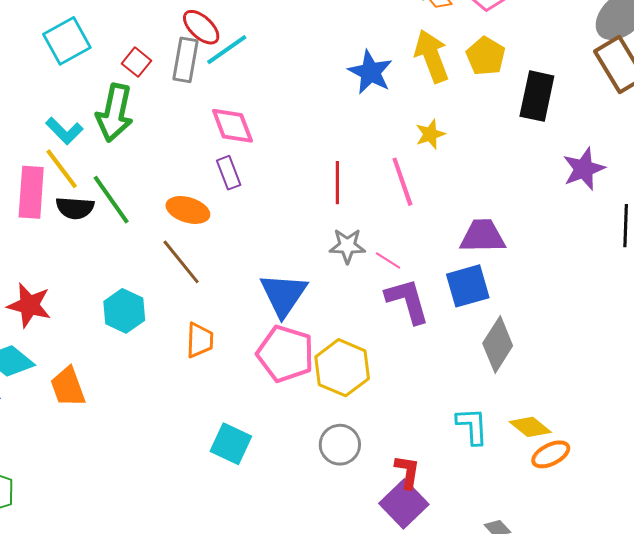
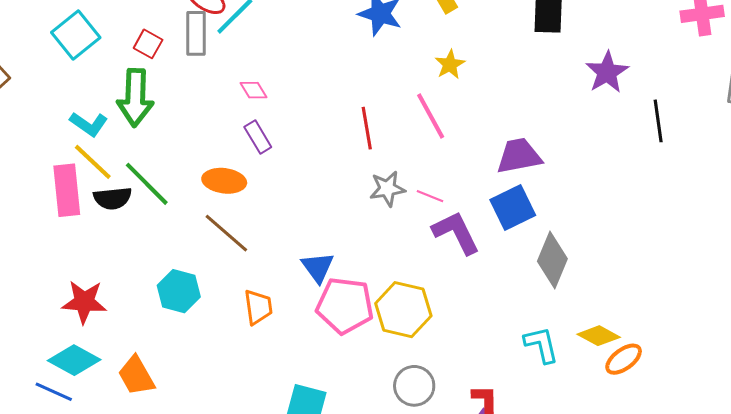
pink diamond: (232, 126) -> (254, 90), size x0.6
blue triangle: (283, 295) -> (318, 267), moved, size x0.7

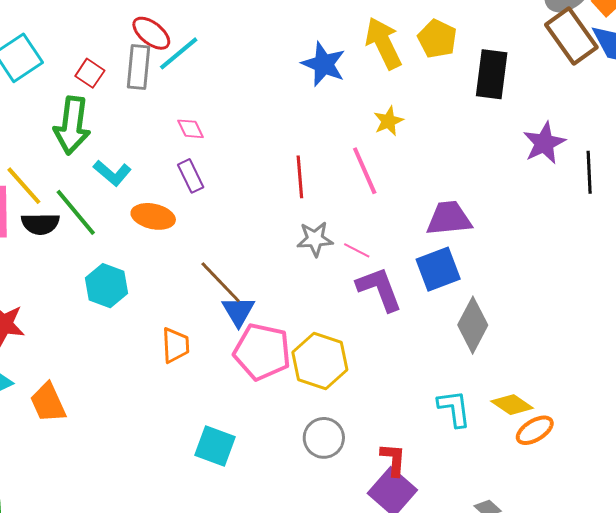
black line: (658, 121) -> (589, 172), moved
cyan L-shape: (89, 124) -> (112, 173), moved
brown line: (226, 233) -> (221, 282), moved
cyan hexagon: (179, 291) -> (107, 286), moved

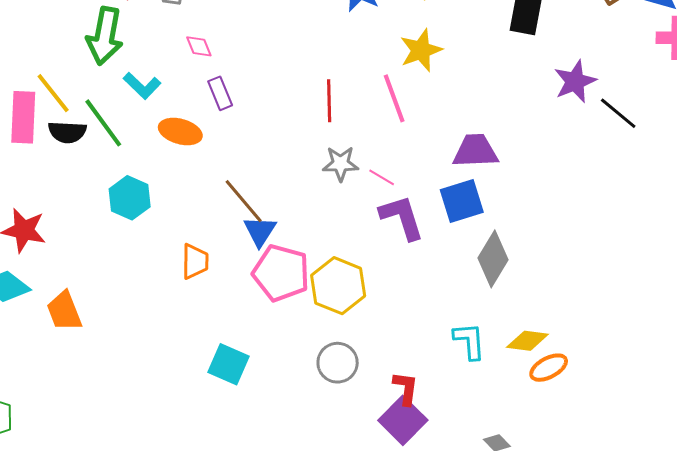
yellow star: (388, 121) -> (421, 50), size x1.4
pink diamond: (191, 129) -> (199, 46), moved
black line: (589, 172) -> (618, 113), turned -51
yellow diamond: (512, 405) -> (527, 341), turned -30

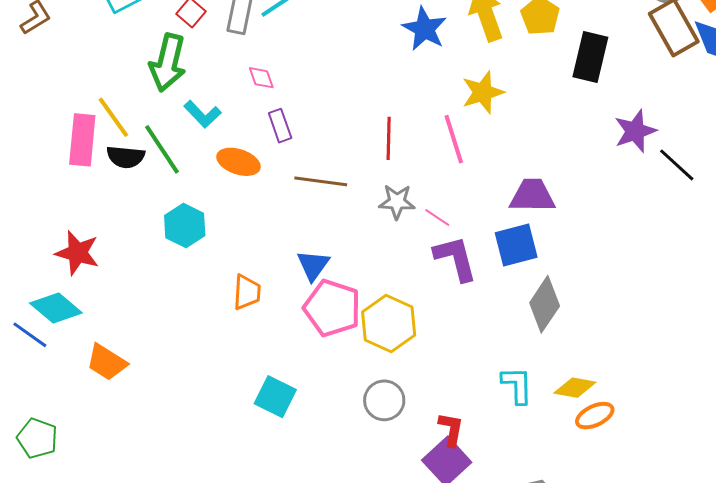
brown line: (244, 201) -> (321, 181), moved, turned -45
orange trapezoid: (64, 311) -> (107, 362), moved, turned -39

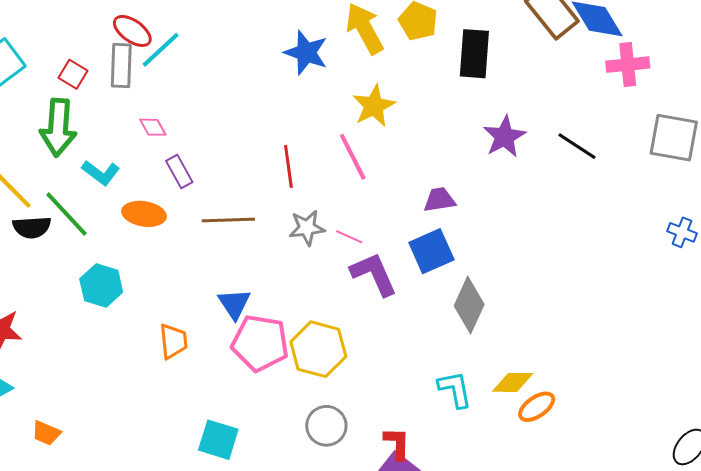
purple star: (635, 131) -> (504, 137), moved
purple trapezoid: (532, 196) -> (439, 200), size x0.7
orange trapezoid: (107, 362) -> (46, 433), size x0.7

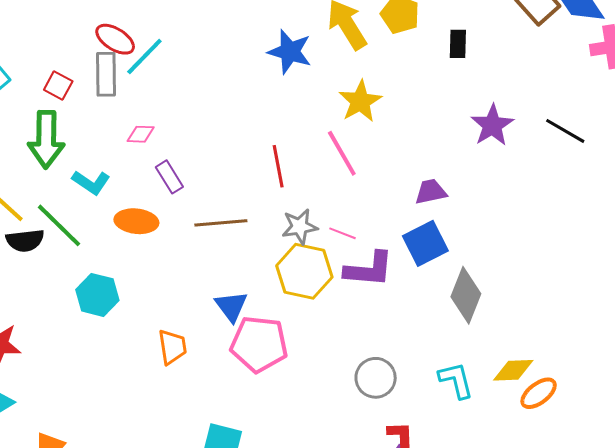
black rectangle: (474, 54) -> (458, 44), size x0.6
pink diamond: (153, 127) -> (141, 134), turned -56
purple L-shape: (374, 274) -> (369, 269), turned 122
yellow hexagon: (318, 349) -> (304, 271), moved
gray circle: (326, 426) -> (376, 378), moved

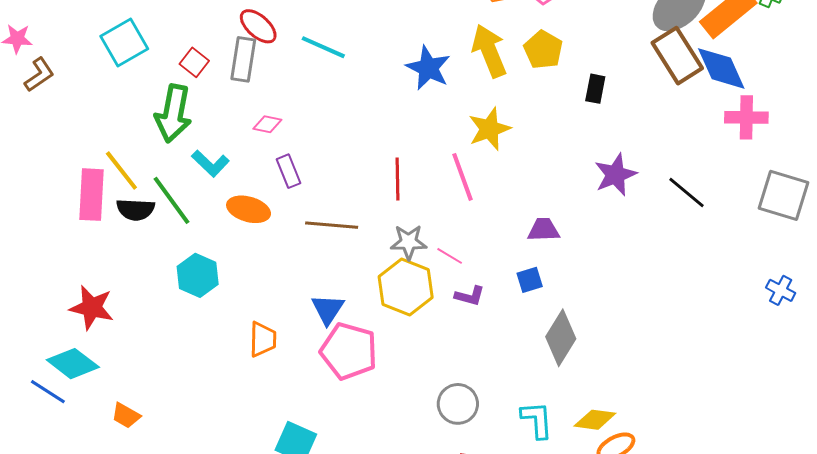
cyan line: (144, 56) -> (323, 47), moved, turned 60
blue square: (425, 243) -> (530, 280), size x0.6
purple L-shape: (369, 269) -> (470, 296), size x0.6

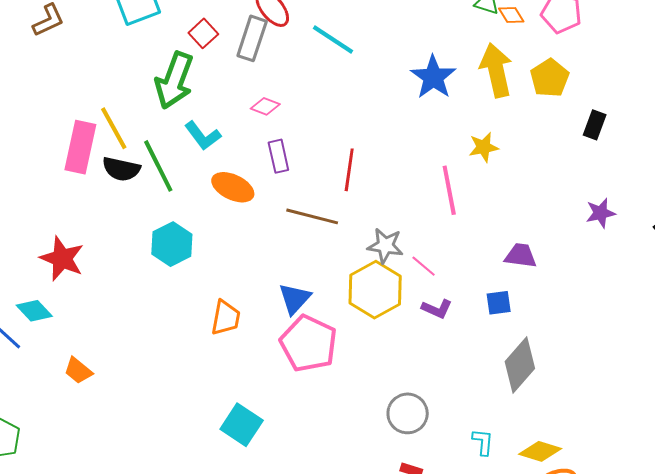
yellow star: (489, 129) -> (484, 147), size x0.7
purple star: (615, 175) -> (600, 213), size x0.7
red line: (397, 179) -> (349, 170), moved
cyan diamond: (73, 364) -> (34, 311), size x0.7
cyan L-shape: (537, 420) -> (483, 442), size x0.7

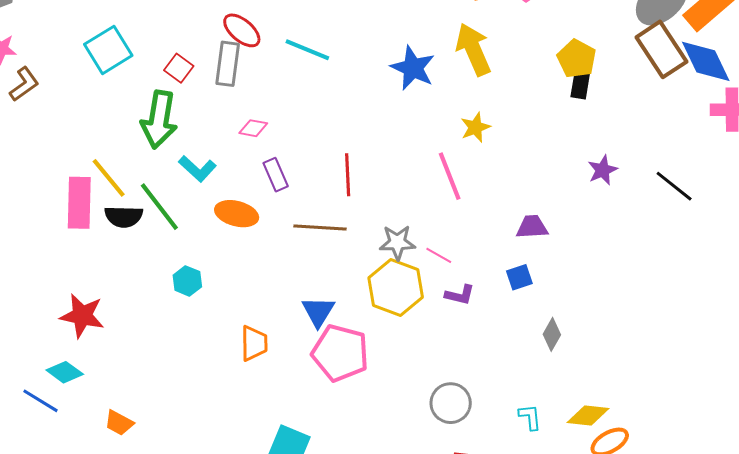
yellow pentagon: (550, 78) -> (577, 59), moved
cyan hexagon: (172, 244) -> (187, 281), size x0.7
gray diamond: (520, 365) -> (552, 334), size x0.6

